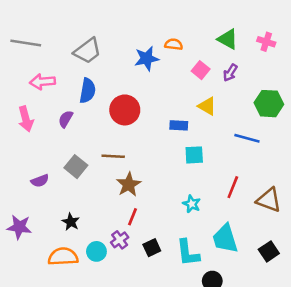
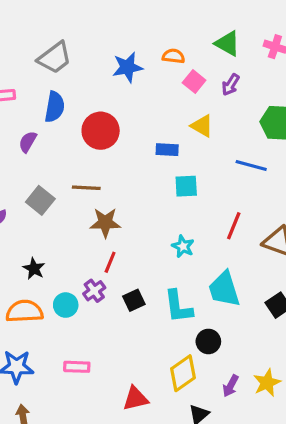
orange semicircle: (174, 44) -> (173, 56), moved
brown star: (129, 185) -> (105, 223), turned 30

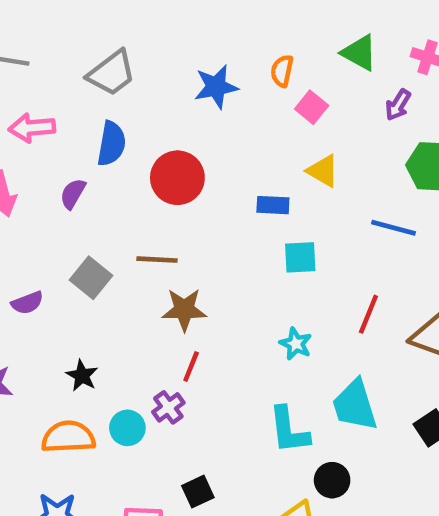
orange semicircle: (173, 56) -> (282, 71), turned -85
purple arrow: (231, 85) -> (398, 105), moved
black square: (134, 300) -> (198, 492), moved

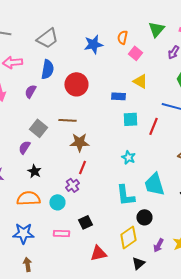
green triangle: (359, 53) -> (156, 29), turned 42
purple semicircle: (27, 303) -> (24, 147), moved, turned 144
red line: (368, 314) -> (153, 126), moved
cyan circle: (127, 428) -> (57, 202), moved

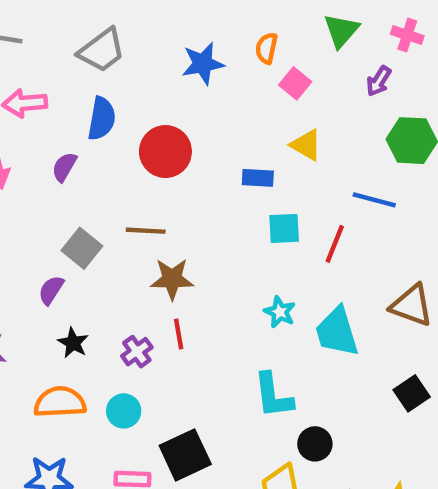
red line: (82, 167) -> (179, 334), turned -32
cyan trapezoid: (154, 184) -> (337, 332), moved
purple cross: (72, 185) -> (137, 352), moved
black square: (85, 222) -> (185, 455), size x1.6

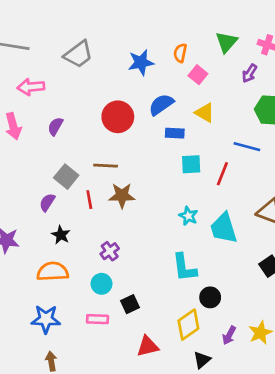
blue semicircle: (102, 119) -> (161, 105), moved, turned -135
red line: (179, 334) -> (89, 200), moved
purple cross: (137, 352) -> (110, 251), moved
cyan circle: (124, 411) -> (102, 284), moved
black square: (185, 455) -> (130, 304), size x0.6

